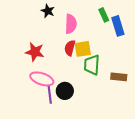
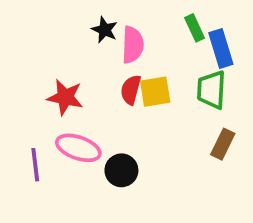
black star: (48, 11) -> (105, 30), moved
green trapezoid: (92, 65) -> (211, 90), moved
brown rectangle: (119, 77) -> (223, 144), turned -70
purple line: (50, 95) -> (35, 165), moved

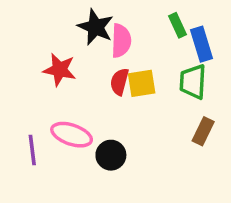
black star: (105, 30) -> (96, 27), size x1.5
red star: (65, 97) -> (60, 70), moved

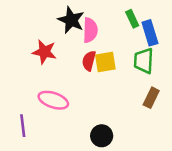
purple line: (32, 150) -> (23, 126), moved
black circle: (111, 155) -> (102, 136), moved

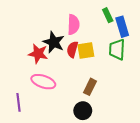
black star: (71, 20) -> (54, 42), moved
red star: (44, 52) -> (38, 54), moved
brown rectangle: (151, 98) -> (90, 87), moved

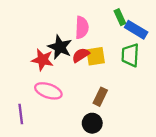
blue rectangle: (122, 27) -> (136, 30), turned -42
red semicircle: (72, 49) -> (81, 55), turned 42

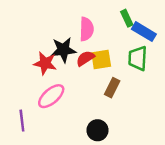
black star: (60, 47) -> (63, 50), turned -30
pink ellipse: (48, 91) -> (51, 96), turned -60
brown rectangle: (100, 97) -> (112, 88), moved

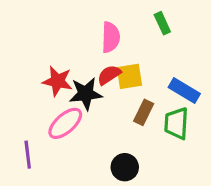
blue rectangle: (144, 32) -> (184, 90), moved
black star: (63, 50) -> (86, 94), moved
green trapezoid: (138, 58) -> (176, 123), moved

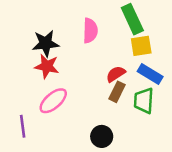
green rectangle: (162, 23) -> (132, 19), size x1.6
red semicircle: (109, 75) -> (116, 74), moved
yellow square: (129, 76) -> (141, 46), moved
black star: (86, 94) -> (46, 43), moved

